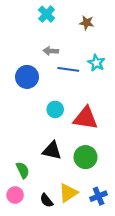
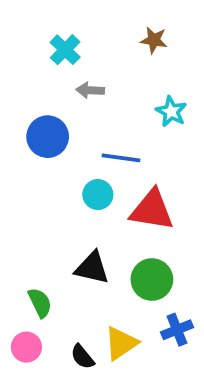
cyan cross: (47, 14) -> (65, 50), moved
blue line: (68, 69) -> (121, 158), moved
blue cross: (99, 196) -> (177, 330), moved

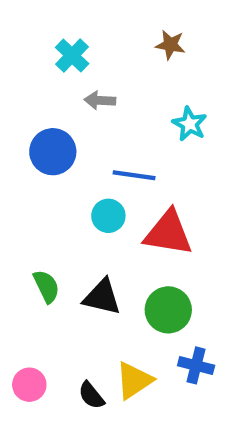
green semicircle: (40, 303) -> (46, 286), moved
blue cross: (177, 330) -> (196, 365), turned 36

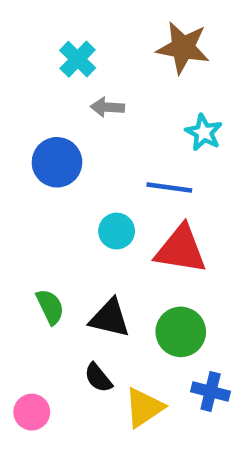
brown star: (170, 45) -> (183, 48), size x1.6
blue line: (134, 175) -> (169, 187), moved
black semicircle: (91, 395) -> (98, 378), moved

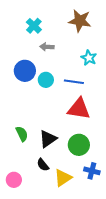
cyan circle: (117, 231) -> (46, 80), moved
black triangle: (110, 318) -> (48, 139), turned -48

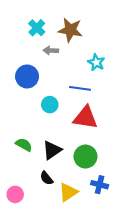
brown star: (80, 21) -> (70, 30), moved
cyan circle: (46, 80) -> (50, 105), moved
green semicircle: (22, 134) -> (24, 145), turned -35

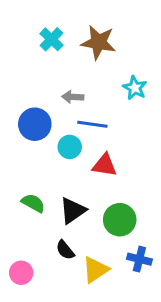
gray arrow: (51, 51) -> (73, 97), moved
blue circle: (27, 76) -> (35, 124), moved
blue line: (80, 88) -> (92, 124), moved
red triangle: (85, 118) -> (105, 165), moved, size x0.7

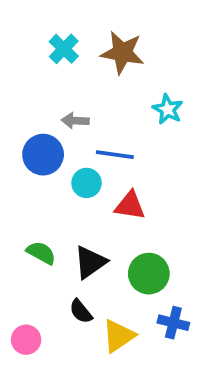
gray arrow: (73, 97) -> (75, 121), moved

